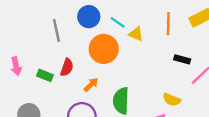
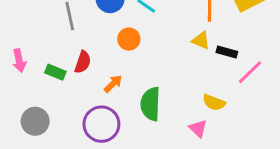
yellow triangle: (136, 34) -> (201, 40), moved
orange circle: (104, 49) -> (129, 39), size x0.6

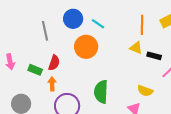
orange circle: (129, 39) -> (86, 47), size x1.5
orange arrow: (113, 84) -> (52, 84), moved, turned -48

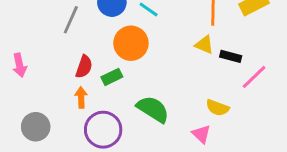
gray line: (45, 31) -> (71, 20), turned 36
green rectangle: (35, 70) -> (112, 77), moved, turned -48
green semicircle: (101, 92) -> (153, 109), turned 120

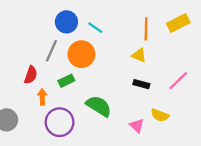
gray line: (71, 20) -> (51, 51), moved
black rectangle: (231, 56) -> (141, 84), moved
red semicircle: (84, 67) -> (31, 75), moved
yellow semicircle: (217, 108) -> (160, 115), moved

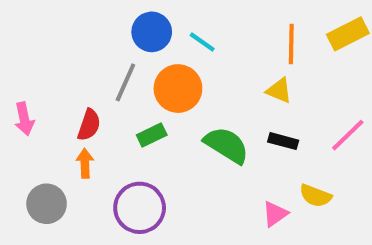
orange arrow: (42, 97) -> (85, 163), moved
green semicircle: (99, 106) -> (227, 145), moved
pink triangle: (137, 126) -> (275, 214), turned 42

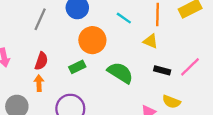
cyan line: (202, 42) -> (124, 18), moved
gray line: (125, 82) -> (40, 19), moved
black rectangle: (283, 141) -> (162, 70), moved

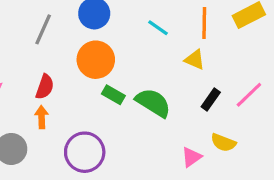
orange circle: (92, 40) -> (96, 60), moved
green rectangle: (77, 67) -> (113, 95), moved, turned 56
black rectangle: (162, 70) -> (211, 100), turned -70

